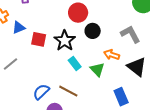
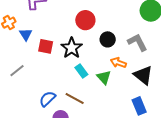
blue triangle: (19, 28) -> (26, 34), turned -40
black circle: (93, 31) -> (108, 39), moved
blue rectangle: (121, 97) -> (139, 106), moved

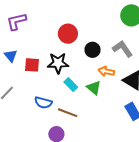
black star: (72, 48) -> (58, 63), turned -30
blue semicircle: (47, 99) -> (43, 103), moved, turned -114

